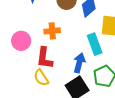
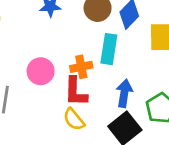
orange cross: (52, 31) -> (81, 67), moved
cyan rectangle: (95, 44) -> (109, 49), moved, turned 35

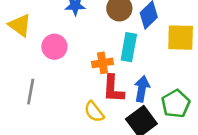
pink circle: (41, 71) -> (54, 47), moved
red L-shape: (76, 92) -> (113, 89), moved

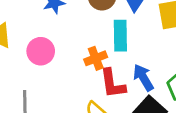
blue arrow: (142, 89) -> (143, 78), turned -30

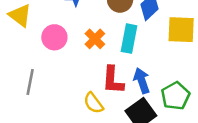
orange cross: (96, 58) -> (95, 39), moved, turned -36

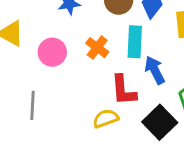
blue arrow: (142, 81) -> (155, 70), moved
yellow semicircle: (93, 103) -> (106, 118), turned 115

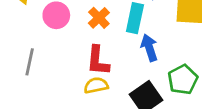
red L-shape: (124, 90) -> (98, 61), moved

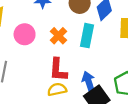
blue arrow: (149, 48) -> (89, 82), moved

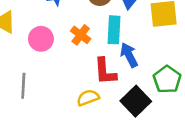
red L-shape: (58, 70) -> (105, 71), moved
blue arrow: (89, 82) -> (129, 55), moved

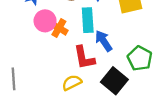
pink circle: (41, 39) -> (45, 21), moved

